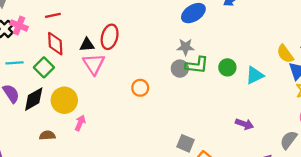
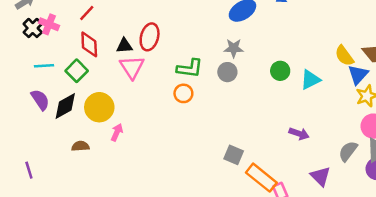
red line: (53, 15) -> (87, 13), turned -35
green L-shape: (197, 65) -> (190, 68), moved

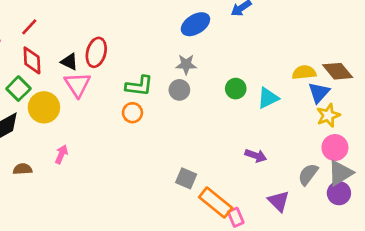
black triangle: (124, 46) -> (69, 62), turned 30
yellow semicircle: (344, 56) -> (304, 72), turned 120
yellow circle: (99, 107) -> (44, 107), moved

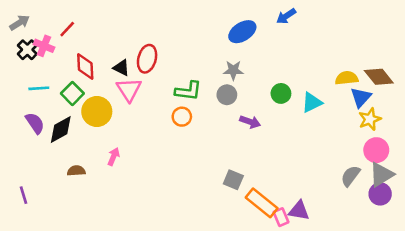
red line: (29, 27) -> (67, 29), moved
purple arrow: (256, 156) -> (250, 122), moved
purple triangle: (279, 201) -> (299, 211), moved, turned -35

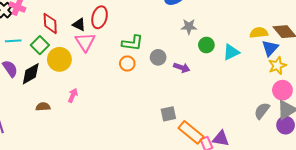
gray star: (233, 70) -> (189, 27), moved
gray circle: (227, 95) -> (158, 57), moved
gray square: (233, 180) -> (168, 114), turned -35

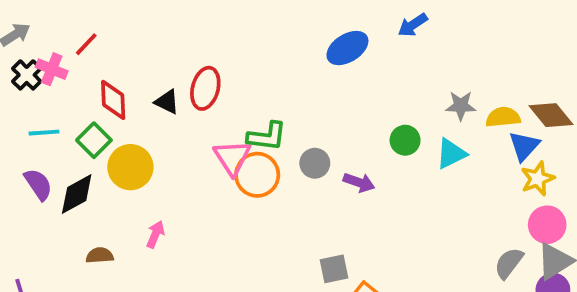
gray star: (189, 27) -> (461, 106), moved
pink triangle: (85, 42) -> (232, 157), moved
orange circle: (127, 64) -> (257, 175), size x1.5

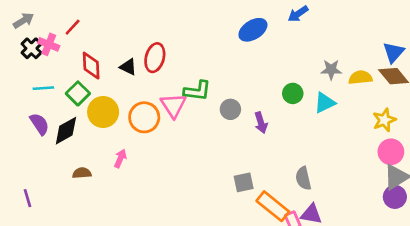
blue triangle: (524, 146) -> (394, 52), moved
orange circle: (257, 175) -> (144, 117), moved
purple arrow: (359, 182) -> (261, 123), turned 54
gray semicircle: (509, 263) -> (303, 178), moved, turned -50

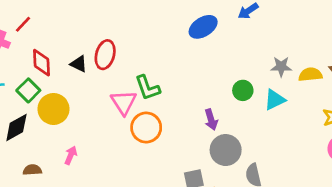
green L-shape: (197, 91) -> (147, 88), turned 64
gray circle: (230, 109) -> (226, 150), moved, size x1.5
orange circle: (144, 117) -> (146, 128), moved

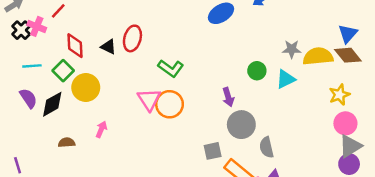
yellow semicircle: (310, 75) -> (318, 56), size x1.4
green L-shape: (147, 88) -> (171, 68), turned -35
pink triangle: (124, 102) -> (149, 99), moved

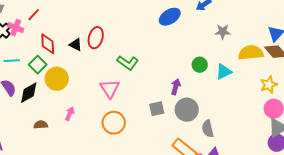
gray star: (292, 49) -> (223, 32), moved
purple arrow: (228, 97) -> (176, 87), turned -147
orange circle: (170, 104) -> (114, 123), moved
gray square: (213, 151) -> (157, 109), moved

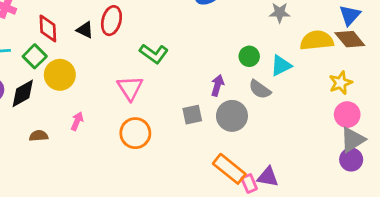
gray semicircle: (208, 129) -> (260, 89), moved, turned -42

